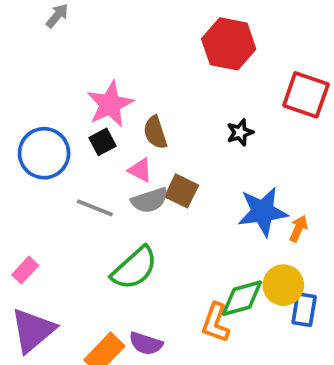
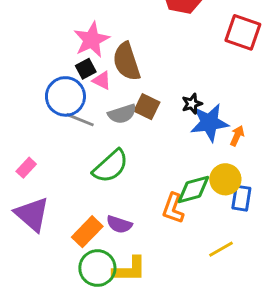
brown semicircle: (155, 132) -> (127, 62), size x1.5
black star: (240, 132) -> (192, 104), moved
blue circle: (44, 153) -> (65, 96), moved
pink triangle: (140, 170) -> (102, 80), moved
purple triangle: (33, 330) -> (32, 214), turned -39

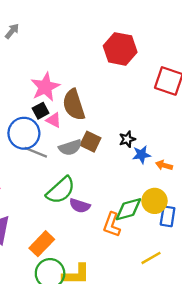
blue star: (209, 123) -> (141, 155), size x0.6
orange arrow: (237, 136) -> (164, 165), turned -98
purple semicircle: (119, 224) -> (80, 206), moved

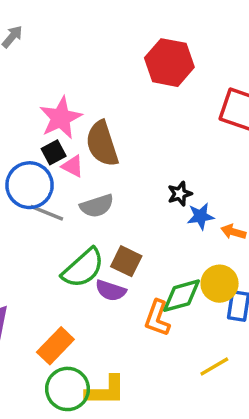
brown square: (90, 142) -> (126, 261), moved

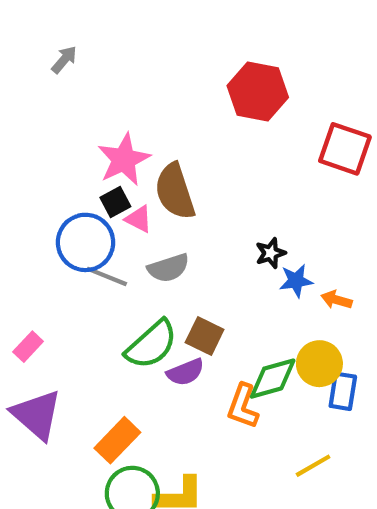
purple semicircle: (111, 291) -> (185, 372), turned -40

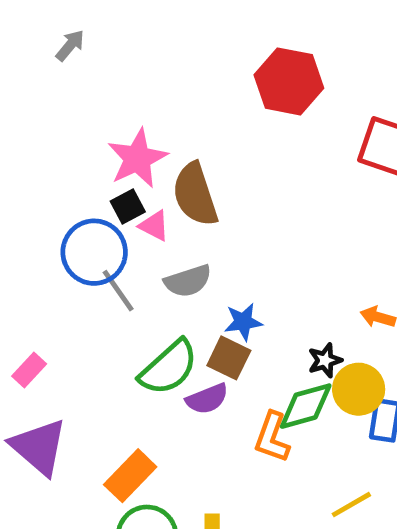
black star: (271, 253) -> (325, 360), moved
gray line: (107, 276) -> (118, 291), turned 33
blue star: (296, 281) -> (243, 322), moved

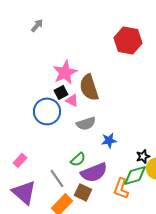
gray line: (118, 291) -> (57, 178), moved
brown square: (229, 358) -> (83, 192), moved
green semicircle: (169, 368) -> (78, 159), size x0.6
purple semicircle: (207, 399) -> (94, 172), size x1.5

